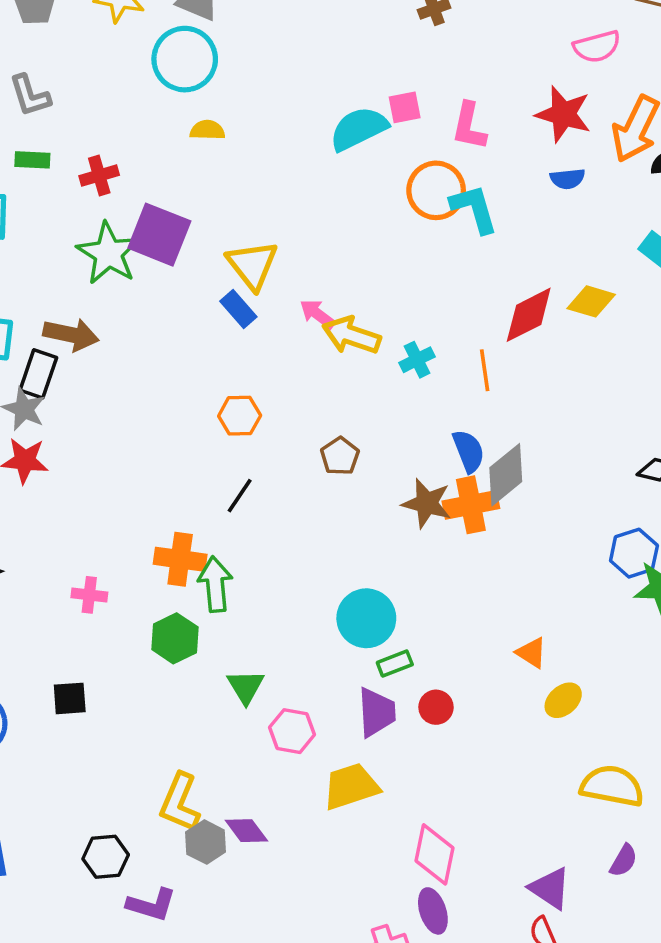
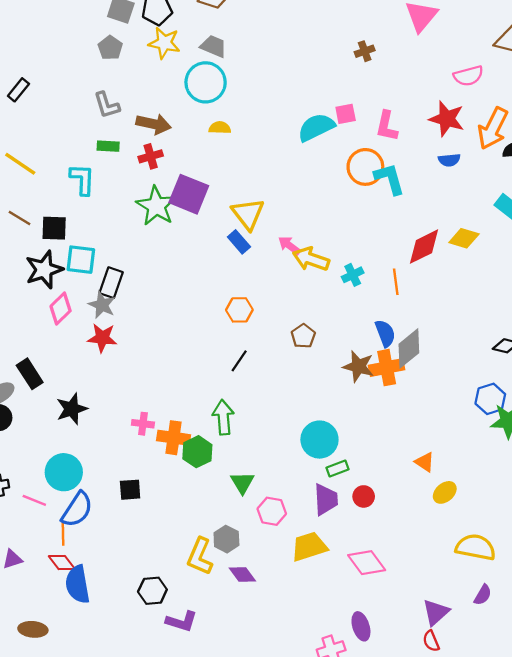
brown arrow: (71, 335) -> (154, 124), moved
orange cross: (180, 559) -> (174, 438), moved
gray hexagon: (206, 842) -> (226, 539), moved
pink diamond: (435, 854) -> (367, 563), moved, turned -48
purple triangle: (550, 888) -> (436, 612), turned 44

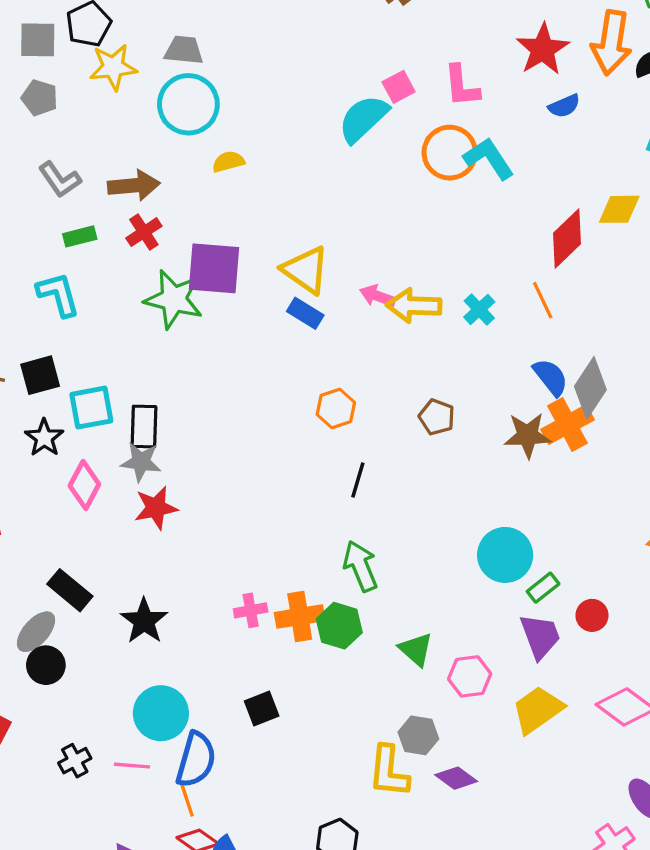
red star: (447, 119) -> (543, 49), turned -30
black star: (44, 270) -> (44, 438), size x0.7

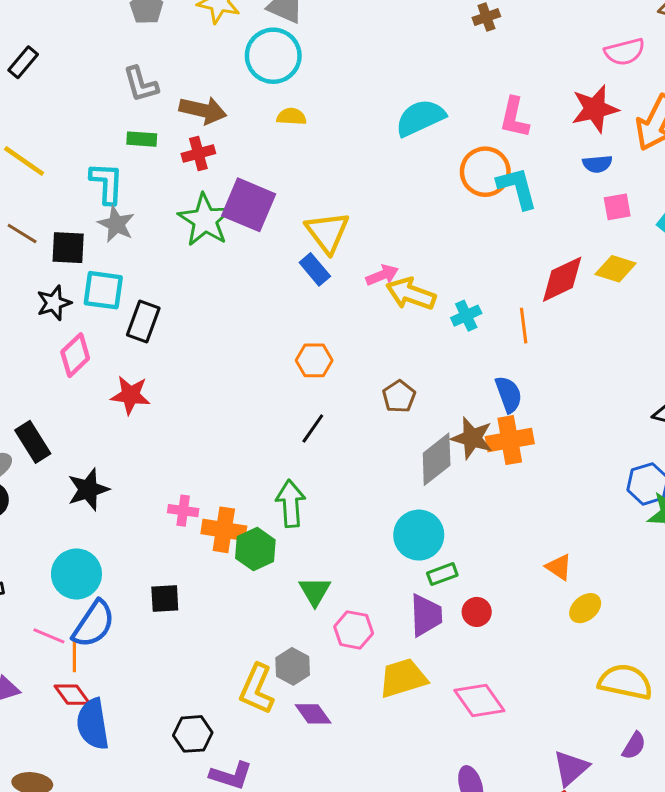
pink square: (399, 87) -> (617, 207), moved
pink arrow: (378, 296) -> (382, 275), turned 120
gray diamond: (590, 388) -> (437, 459), moved
gray star: (141, 462) -> (116, 224), moved
pink line: (132, 766) -> (49, 636), moved

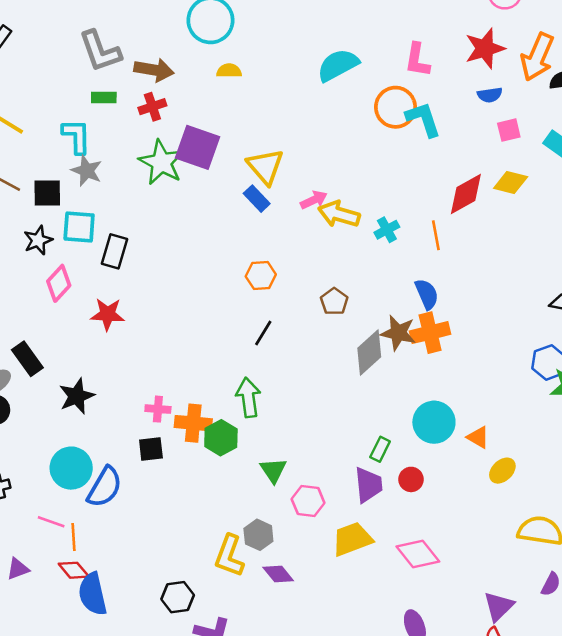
gray L-shape: (141, 84) -> (100, 51), size x1.4
cyan circle: (419, 535) -> (434, 422), moved
green rectangle: (442, 574) -> (380, 449), turned -40
black square: (165, 598) -> (151, 449), moved
blue semicircle: (94, 624) -> (105, 487), moved

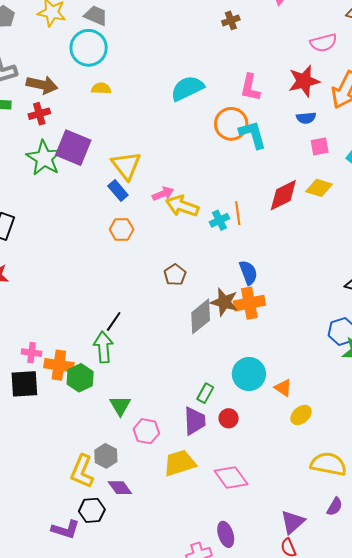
orange line: (436, 235) -> (238, 213), moved
orange hexagon: (261, 275) -> (122, 230), moved
black line: (263, 333) -> (114, 321), moved
black square: (151, 449) -> (24, 384), size x1.4
black hexagon: (178, 597) -> (92, 510), moved

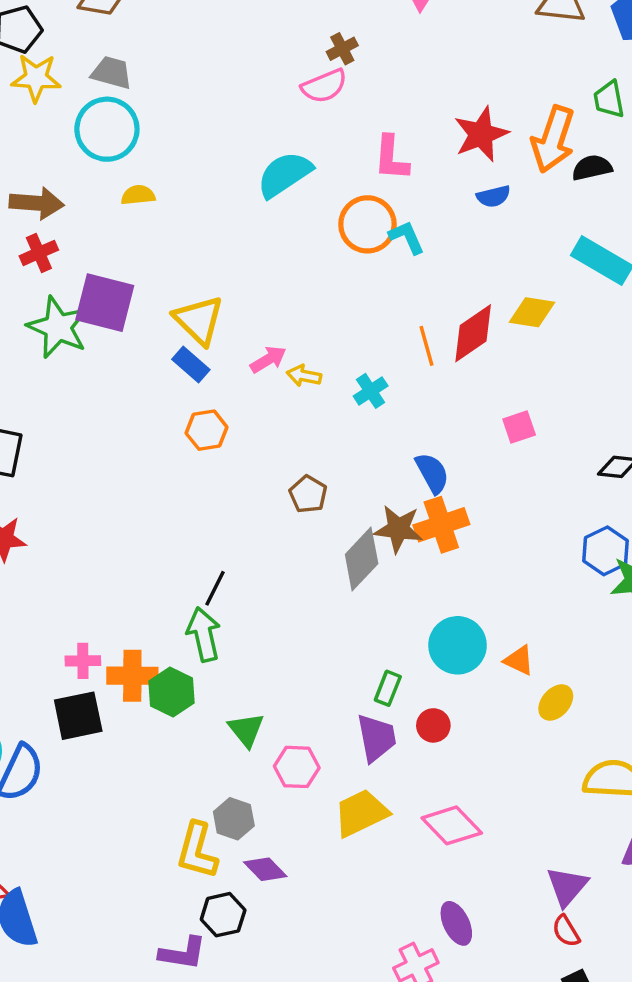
pink semicircle: (323, 43) -> (324, 86), moved
cyan L-shape: (253, 134) -> (407, 237), size x0.7
pink square: (320, 146) -> (519, 427), moved
yellow arrow: (182, 206) -> (304, 376), size x0.6
orange line: (238, 213) -> (427, 346), moved

